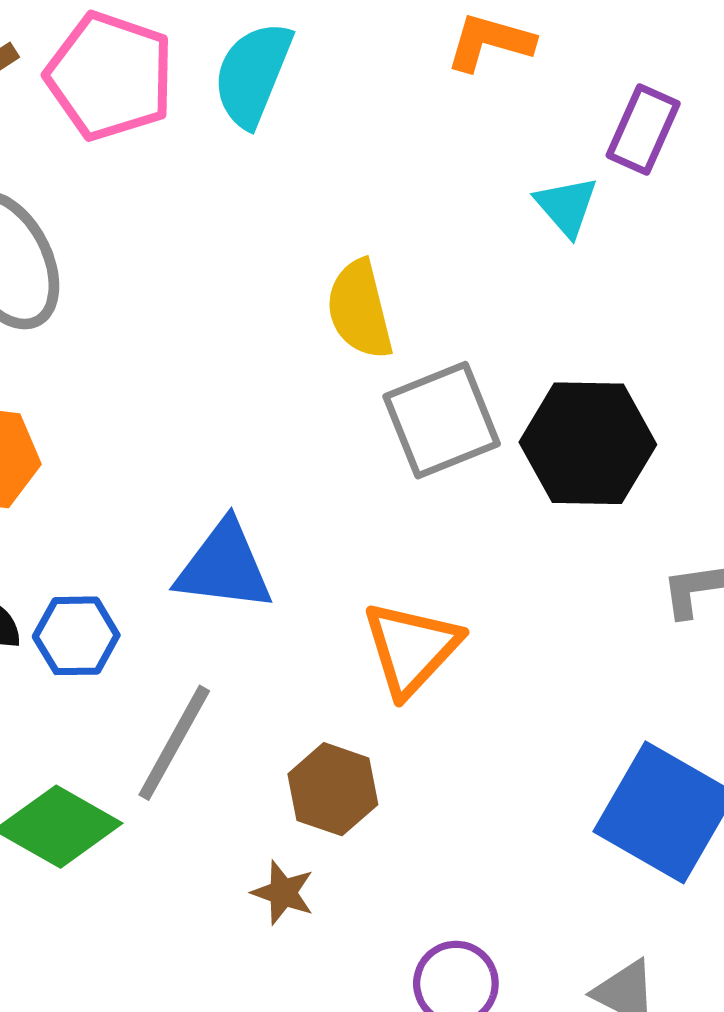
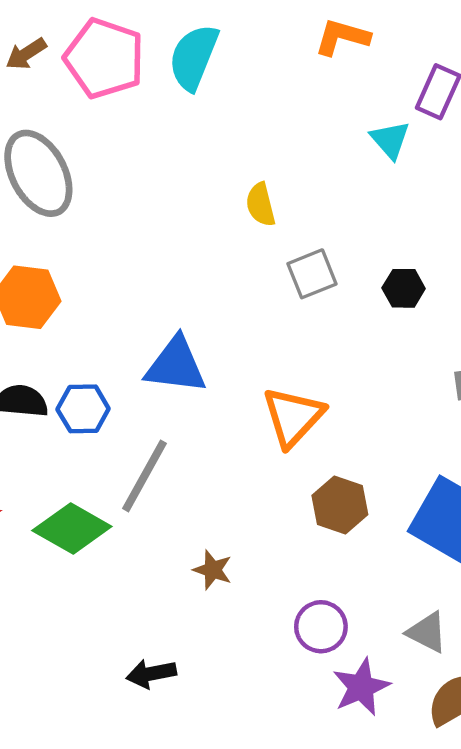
yellow semicircle: (360, 310) -> (261, 205), size x0.7
gray square: (442, 420) -> (312, 274), size x0.7
black hexagon: (588, 443) -> (404, 288), size x0.5
brown hexagon: (333, 789) -> (340, 505), moved

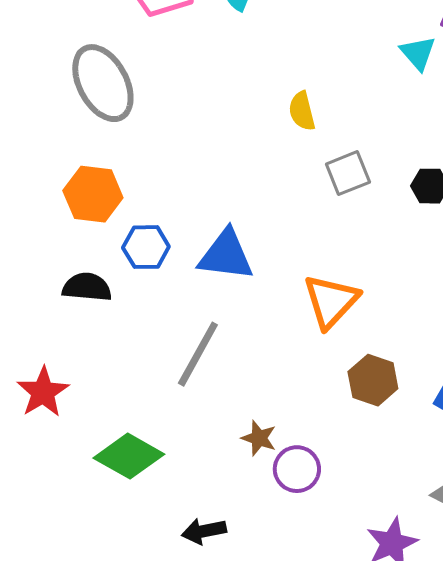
blue hexagon: (83, 409) -> (146, 247), moved
green diamond: (72, 528) -> (129, 456), moved
purple circle: (321, 627) -> (297, 469), moved

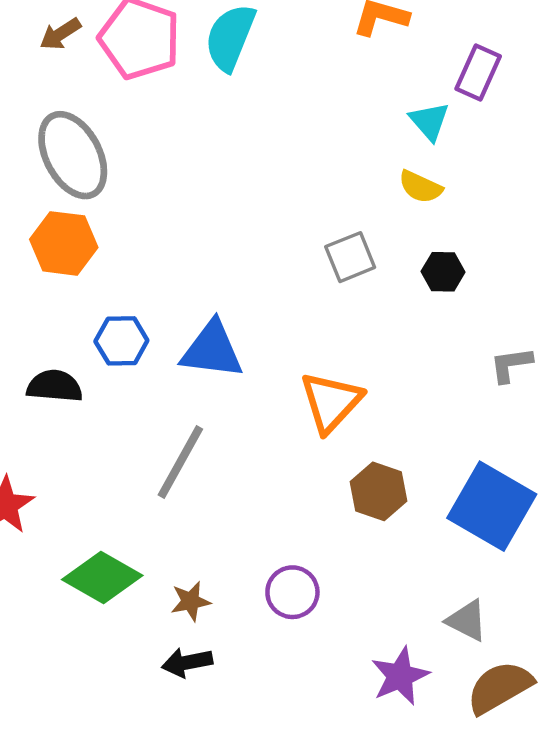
yellow semicircle: (302, 111) -> (420, 187), moved, turned -51
orange hexagon: (93, 194) -> (64, 243), moved
brown star: (259, 438) -> (191, 601), moved, turned -30

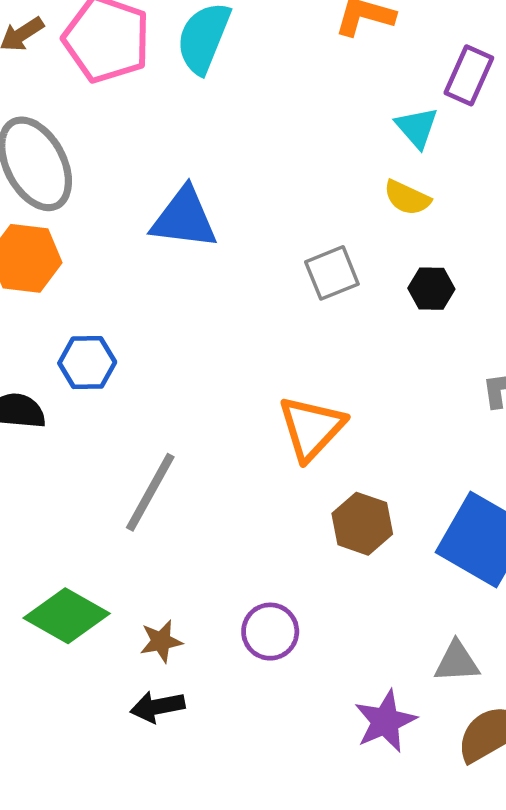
blue triangle: (212, 350) -> (184, 218), moved
gray triangle: (467, 621) -> (457, 662), turned -30

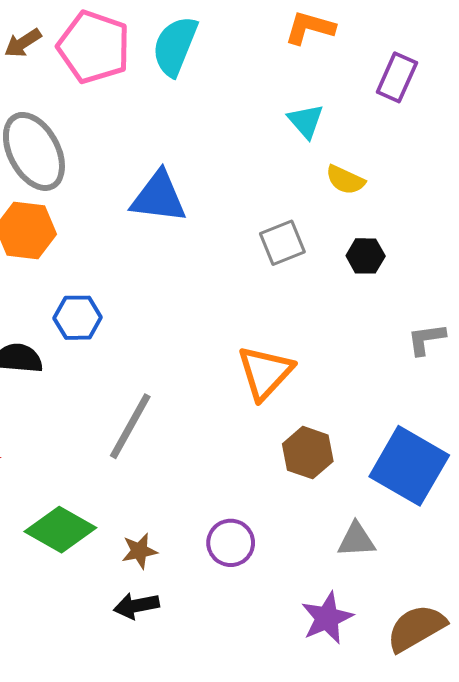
cyan triangle: (417, 127) -> (306, 121), moved
gray triangle: (457, 662) -> (356, 540), moved

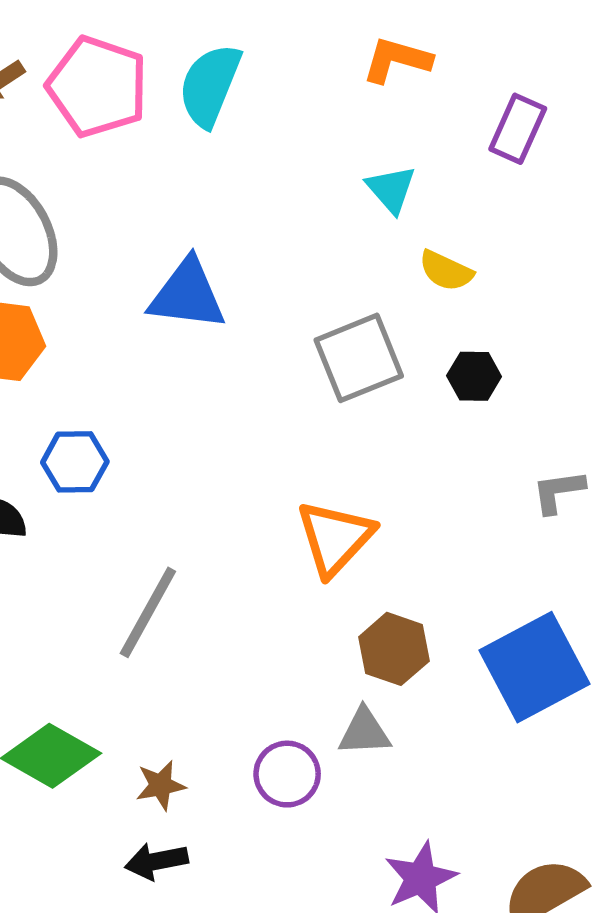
gray square: (282, 243) -> (359, 358), size x1.4
blue square: (409, 466) -> (535, 667), turned 32
gray triangle: (356, 540) -> (364, 732), moved

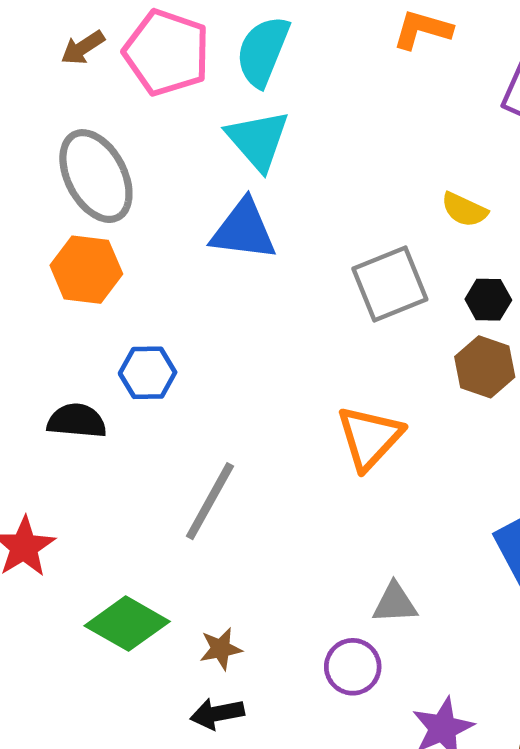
cyan triangle: (391, 189) -> (258, 140), moved, size x1.5
brown hexagon: (394, 649) -> (485, 367), moved
purple circle: (287, 774) -> (353, 667), moved

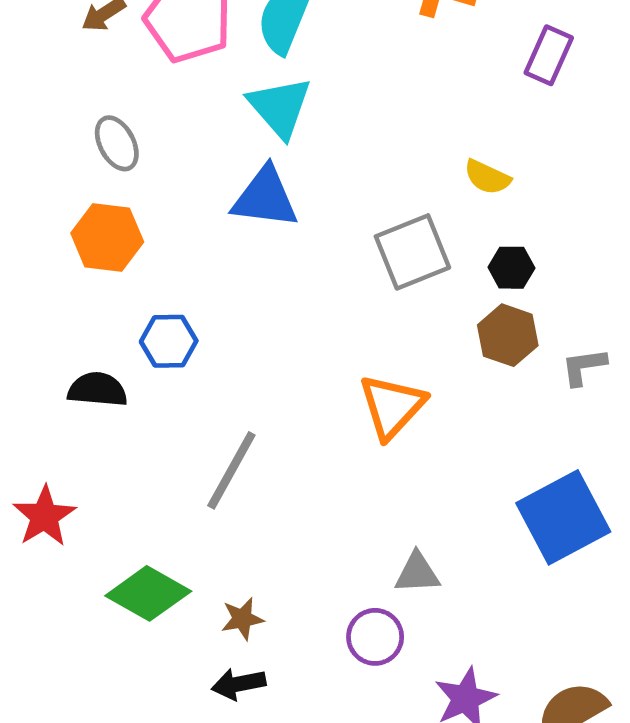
gray ellipse: (96, 176) -> (117, 143), size x0.6

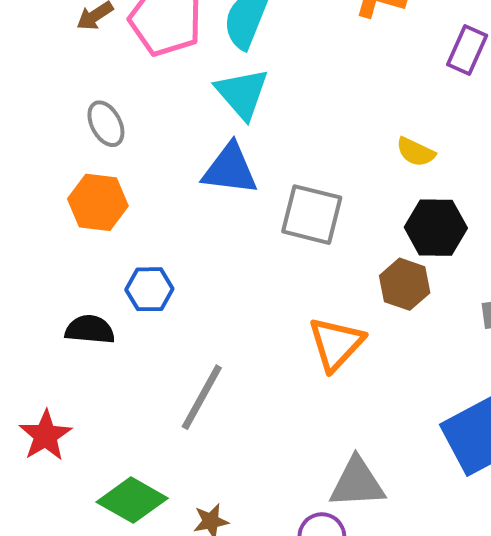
gray square: (412, 252) -> (312, 215), moved, turned 36
black hexagon: (511, 268) -> (436, 228), size x1.6
brown hexagon: (508, 335) -> (405, 284), moved
gray triangle: (417, 573) -> (357, 483), size x1.5

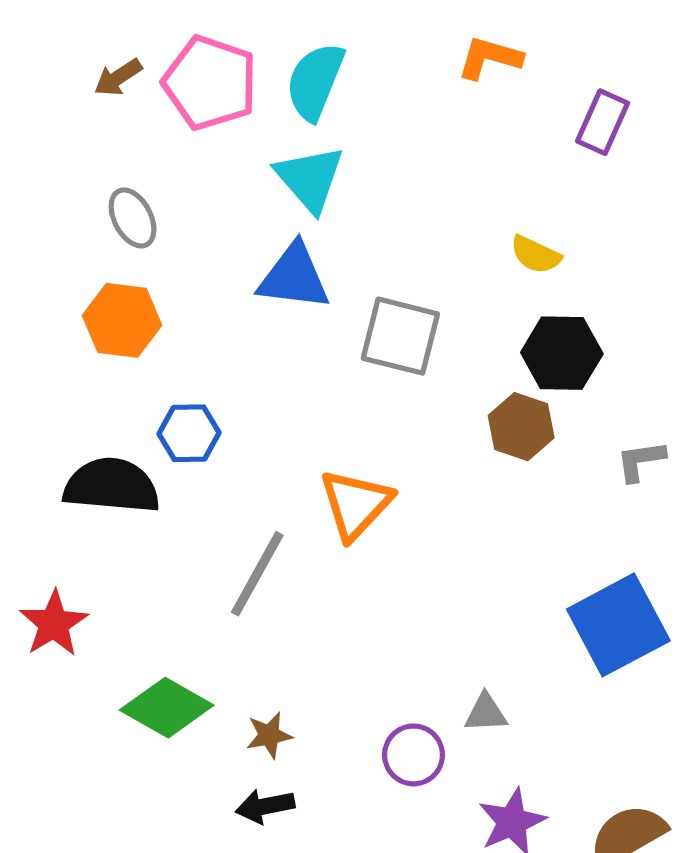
black semicircle: (90, 330) -> (112, 486), size x1.5
orange triangle: (336, 344) -> (356, 504), moved
gray triangle: (357, 483) -> (486, 713), moved, size x0.6

